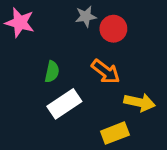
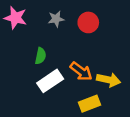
gray star: (86, 16) -> (56, 19), moved
orange arrow: (106, 72) -> (81, 71), moved

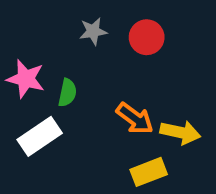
pink star: (15, 18) -> (26, 79), moved
white rectangle: (50, 81) -> (40, 136), moved

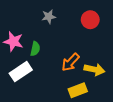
red circle: (147, 37) -> (90, 20), moved
orange arrow: (135, 118) -> (70, 62), turned 96

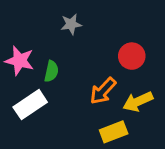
red circle: (90, 20) -> (132, 56), moved
yellow arrow: (94, 69) -> (138, 102), turned 144

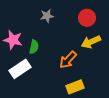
red circle: (132, 56) -> (87, 18), moved
yellow arrow: (138, 102) -> (91, 42), moved

